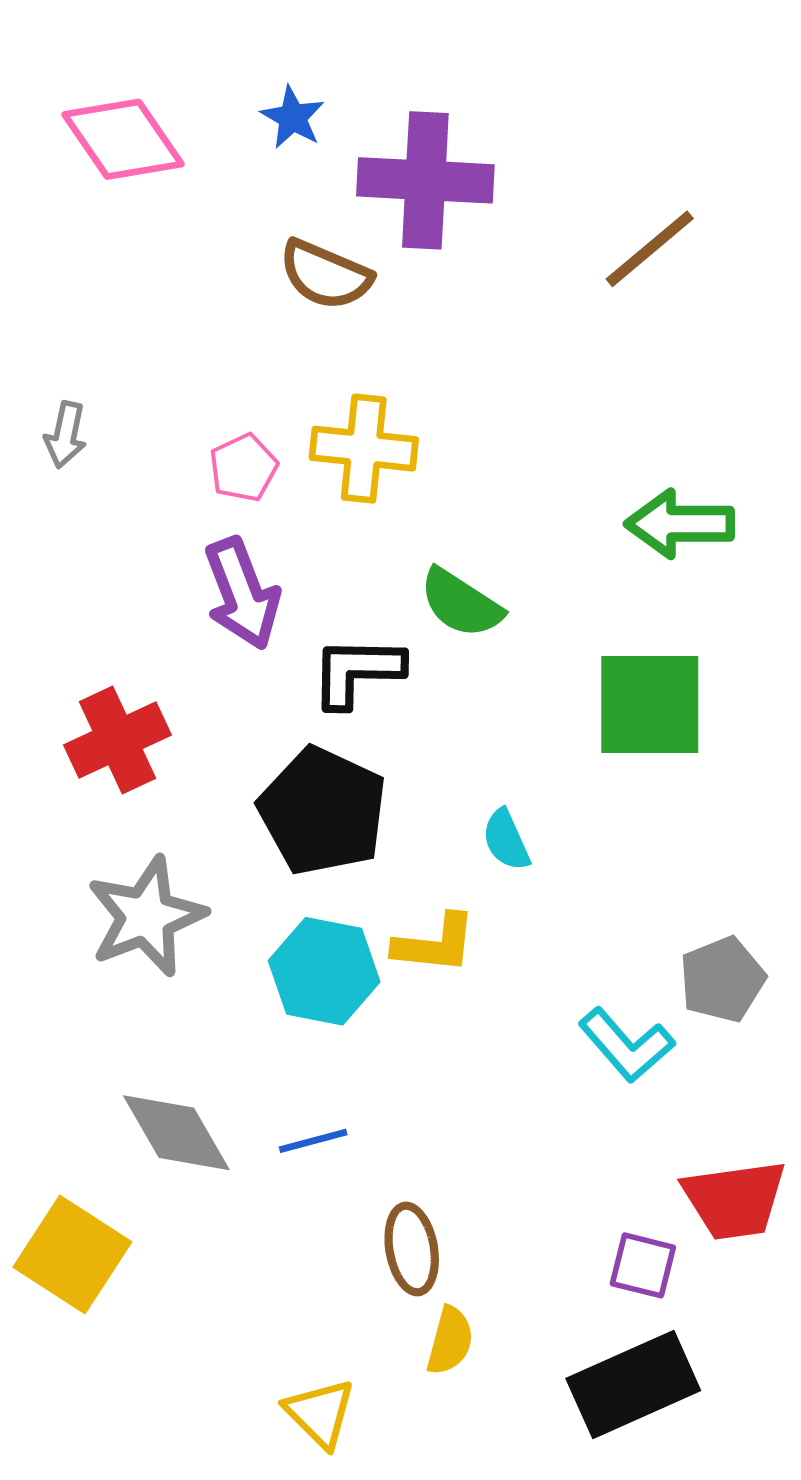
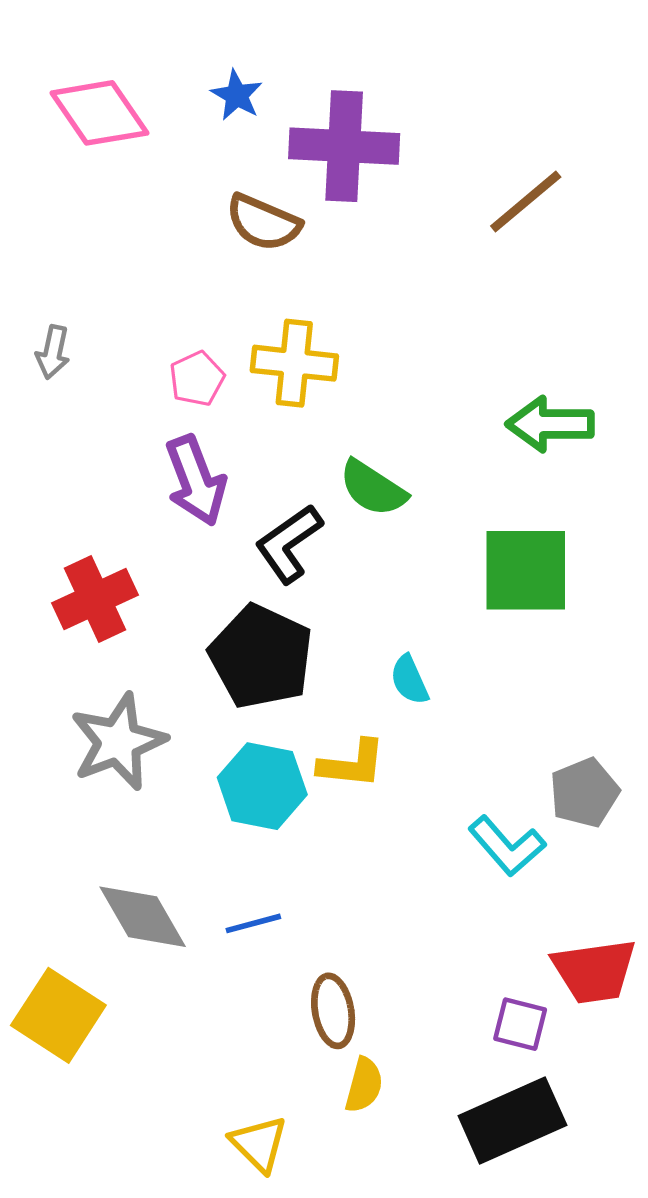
black L-shape: (357, 672) -> (289, 544), turned -36

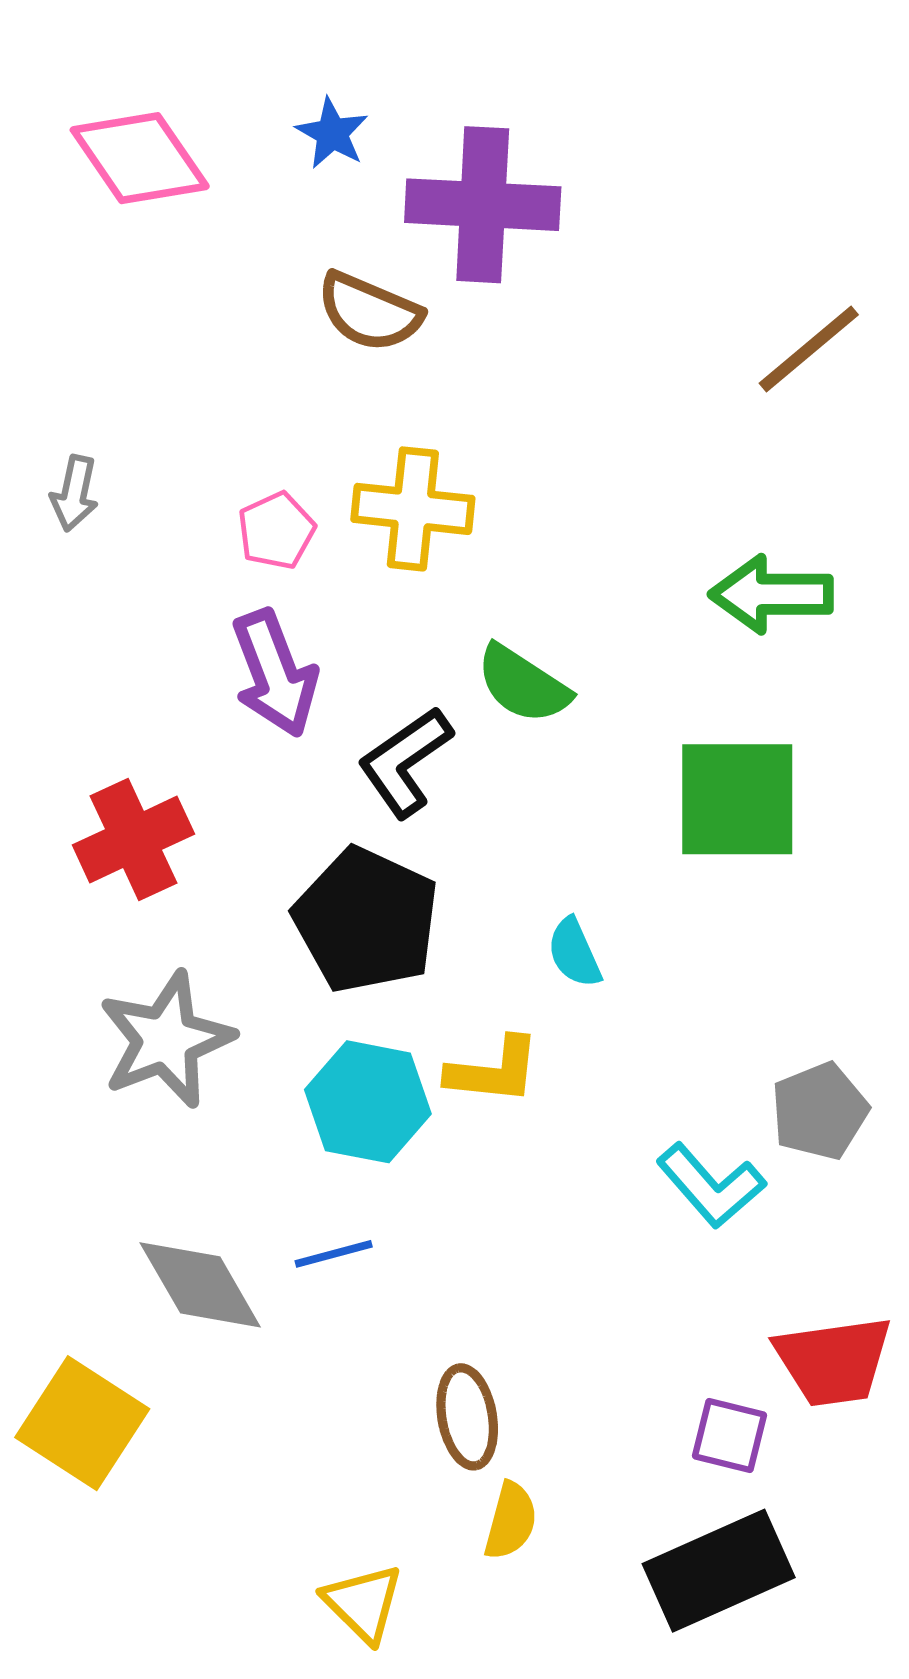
brown line: (526, 202) -> (809, 349), moved
blue line: (253, 923) -> (334, 1254), moved

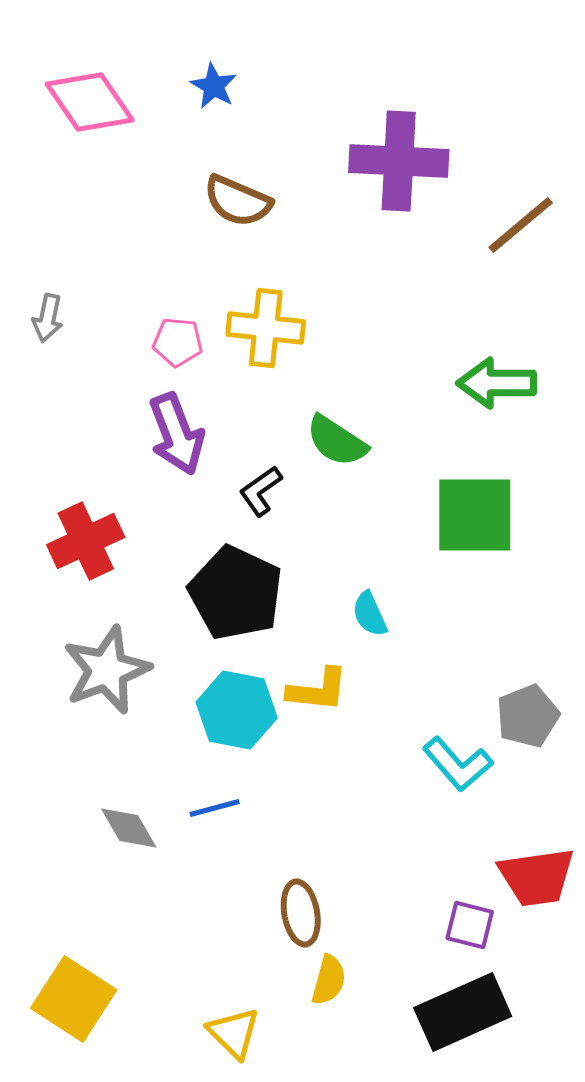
purple cross: (483, 205) -> (399, 161), moved
pink pentagon: (276, 531) -> (178, 342), turned 30
black L-shape: (405, 762) -> (261, 491), size x0.7
gray diamond: (200, 1285) -> (129, 828), size x0.7
yellow square: (82, 1423) -> (74, 999), moved

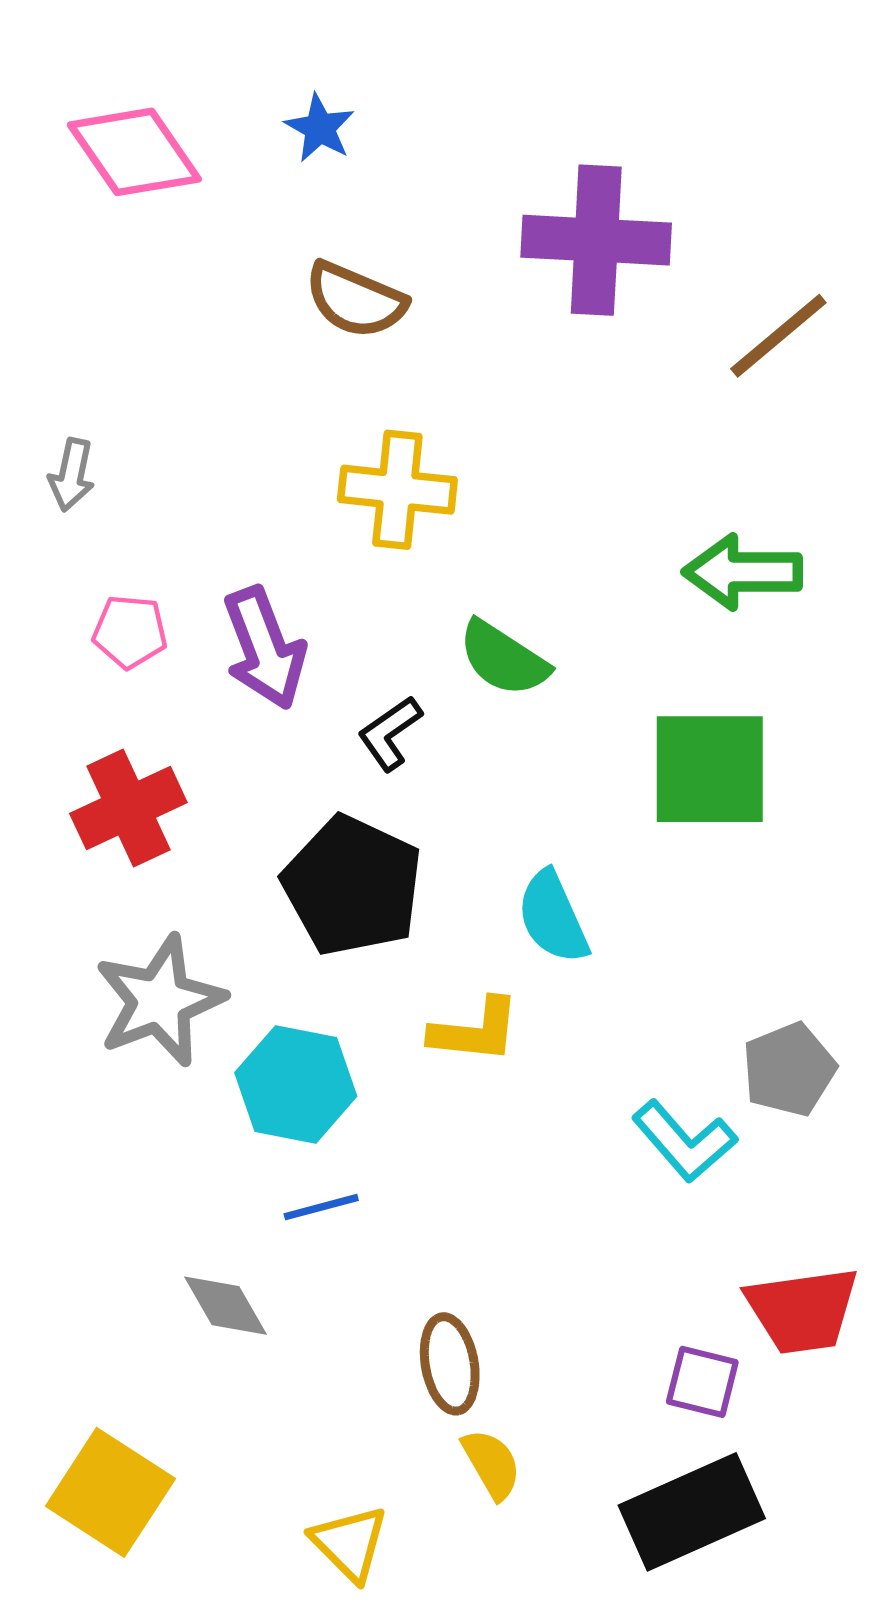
pink pentagon: (178, 342) -> (130, 632), moved
cyan semicircle: (370, 614) -> (553, 917), size x1.4
cyan hexagon: (237, 710) -> (296, 1084), moved
gray diamond: (129, 828) -> (226, 1306), moved
yellow semicircle: (329, 980) -> (492, 1464), turned -45

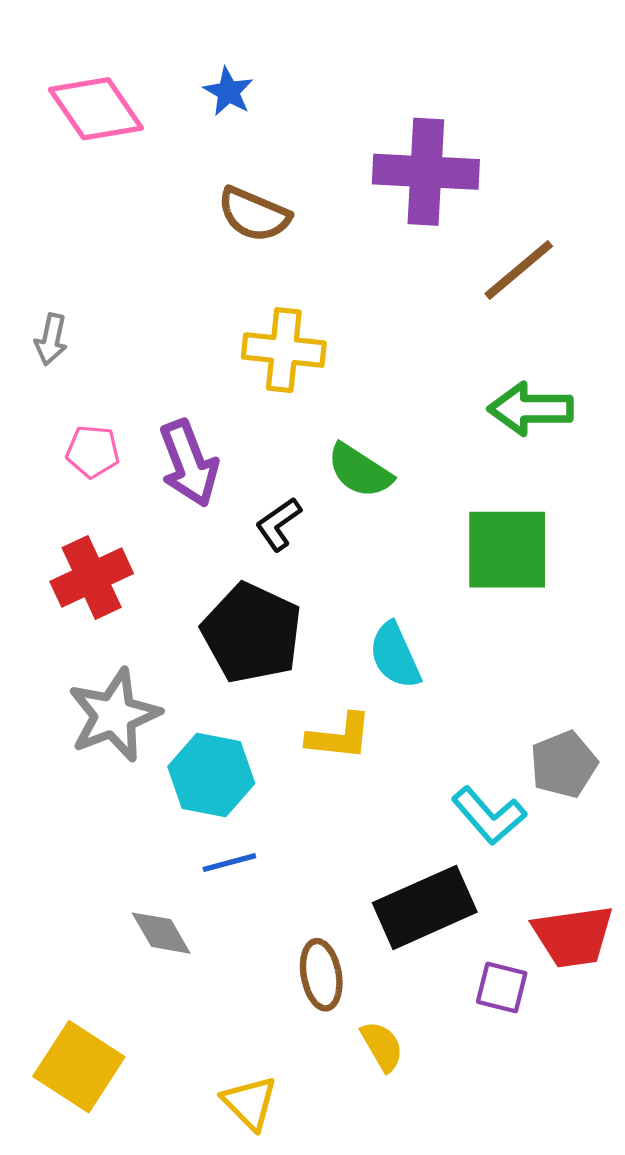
brown line: (778, 336) -> (519, 270), moved
yellow semicircle: (492, 1464) -> (382, 1046), moved
black rectangle: (692, 1512) -> (425, 907), moved

